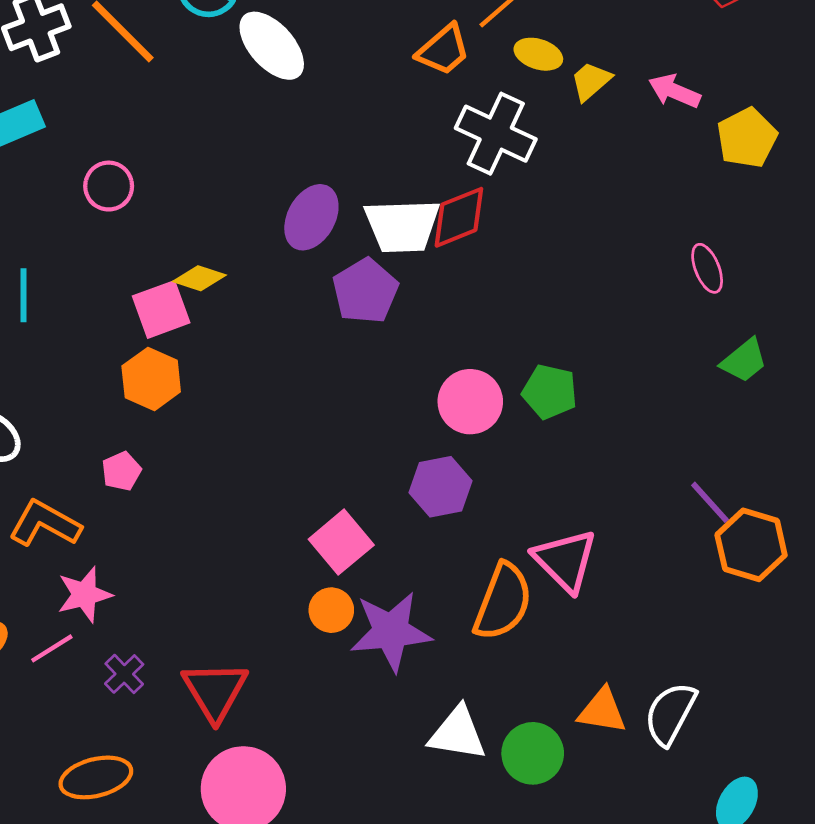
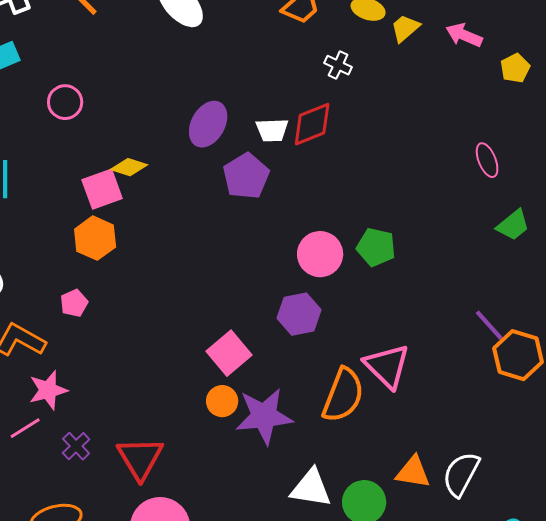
white cross: (496, 134) -> (338, 65), size x0.5
yellow pentagon: (747, 138) -> (515, 68), size x0.7
white trapezoid: (402, 226) -> (272, 130), size x0.6

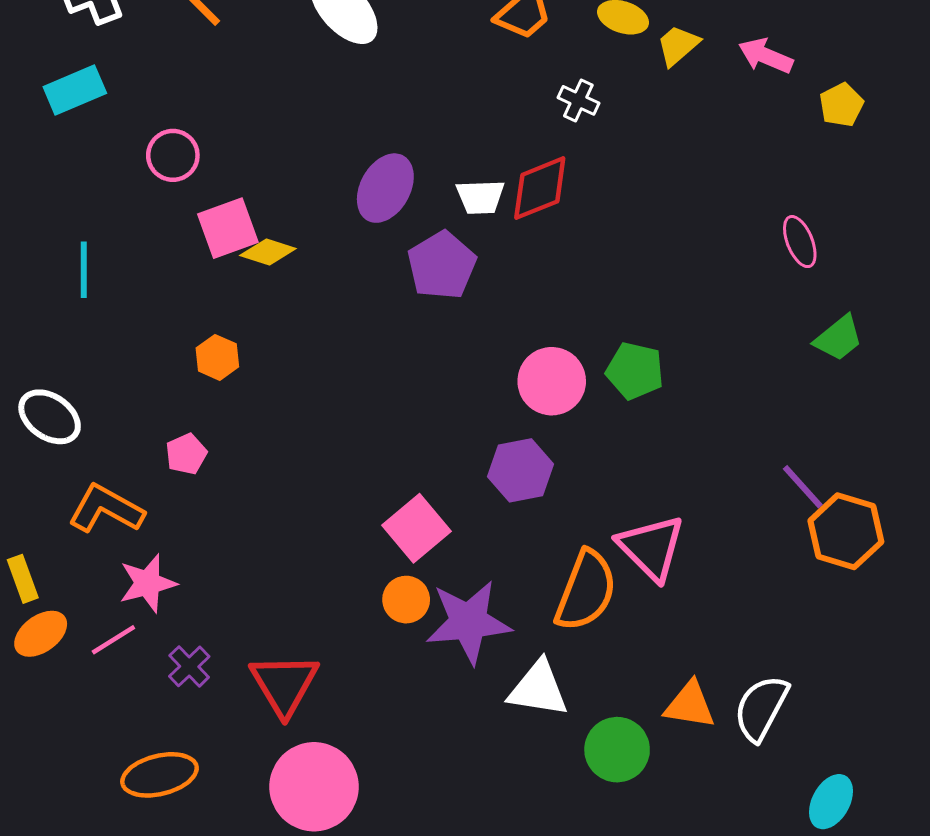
pink square: (102, 189) -> (228, 228), moved
orange hexagon: (95, 238) -> (217, 357), size x0.7
white triangle: (311, 488) -> (538, 689), moved

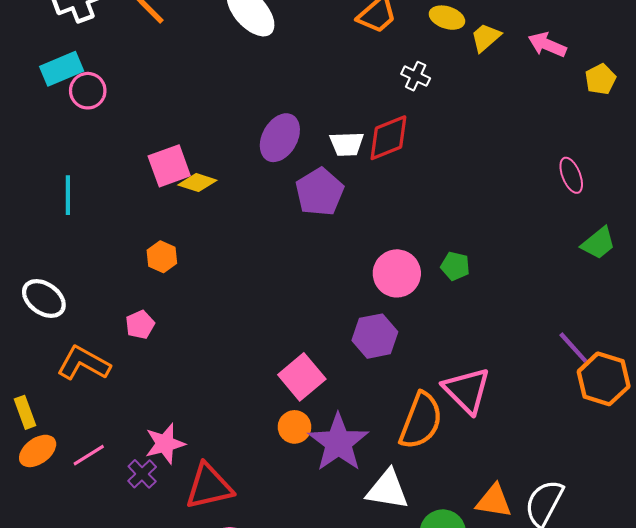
pink circle: (173, 155) -> (88, 91), moved
green pentagon: (635, 371) -> (455, 266), size x0.7
pink star: (148, 583) -> (165, 444), moved
purple star: (469, 622) -> (338, 443), turned -30
red triangle: (284, 684) -> (209, 486), turned 48

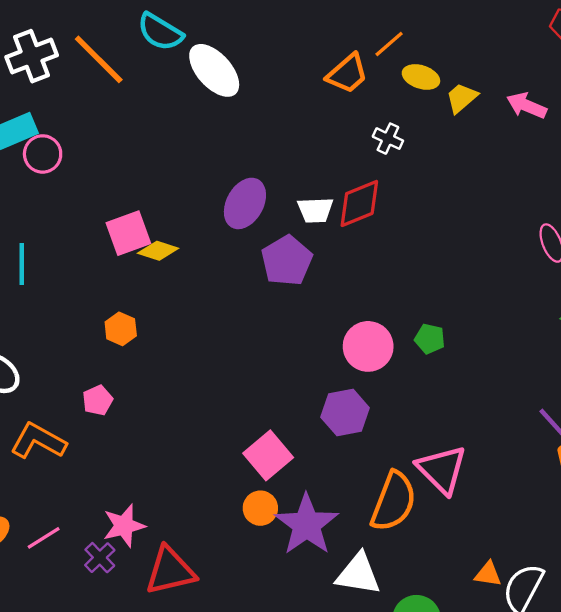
orange triangle: (494, 501) -> (488, 574), moved, size x0.7

